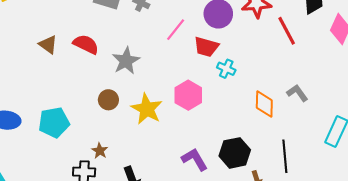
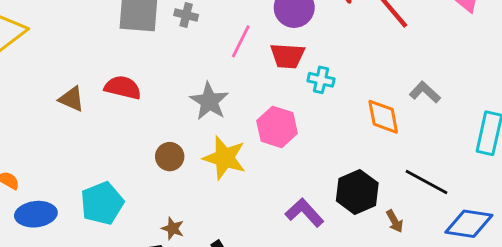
gray star: (126, 61) -> (209, 101), moved
black line: (285, 156) -> (427, 182), turned -44

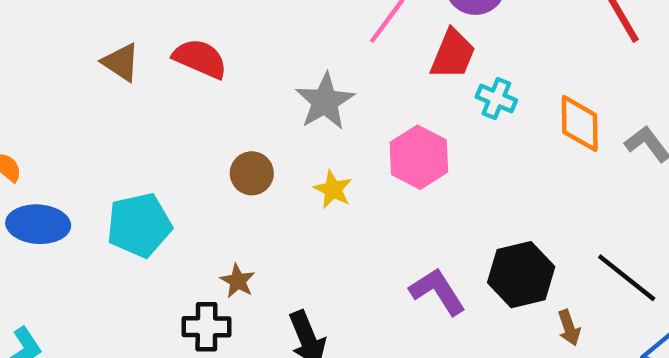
red trapezoid: (287, 56) -> (453, 54), turned -81
orange diamond: (383, 117) -> (580, 123), moved
yellow star: (225, 158) -> (333, 189), size x0.6

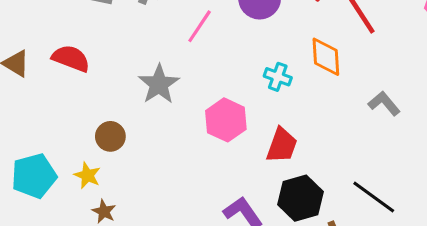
red trapezoid: (453, 54) -> (282, 145), moved
orange diamond: (580, 123) -> (326, 57), moved
yellow star: (333, 189) -> (87, 175), moved

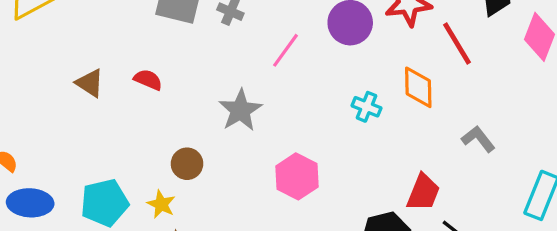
red semicircle: (71, 58) -> (148, 80), size x0.7
pink hexagon: (226, 120) -> (297, 176), moved
red trapezoid: (282, 145) -> (423, 192), moved

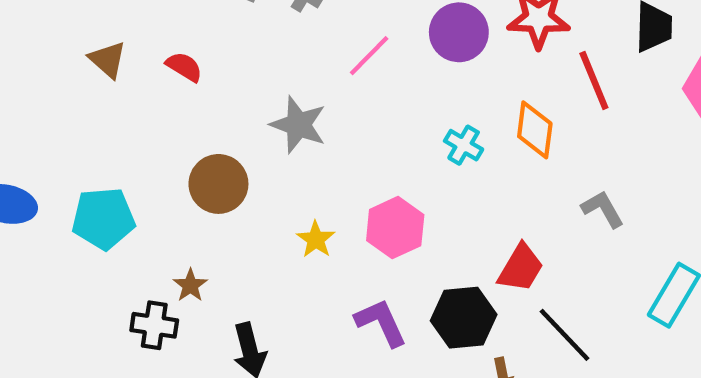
gray star: (240, 110) -> (298, 125), turned -30
brown circle: (187, 164) -> (218, 184), size x1.4
pink hexagon: (297, 176) -> (395, 228), moved
yellow star: (161, 204) -> (316, 239), moved

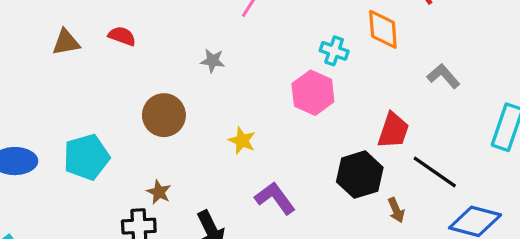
brown triangle: (108, 60) -> (66, 42), turned -40
gray star: (298, 125) -> (213, 61), size x0.6
pink hexagon: (395, 228) -> (313, 93), moved
purple L-shape: (381, 322) -> (275, 198), moved

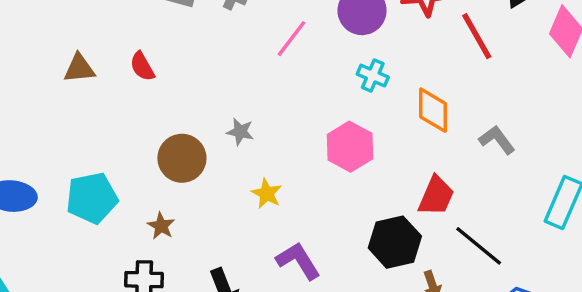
orange diamond: (383, 29) -> (433, 110), moved
red semicircle: (122, 36) -> (142, 66), turned -144
cyan cross: (334, 51) -> (373, 76), moved
gray star: (213, 61) -> (240, 132), moved
brown star: (159, 192) -> (161, 226), moved

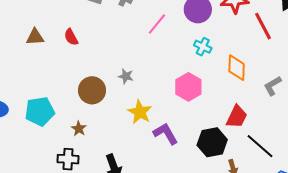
gray L-shape: (497, 140) -> (273, 86), turned -85
yellow star: (267, 194) -> (140, 112), size x1.4
purple L-shape: (298, 261) -> (166, 134), moved

